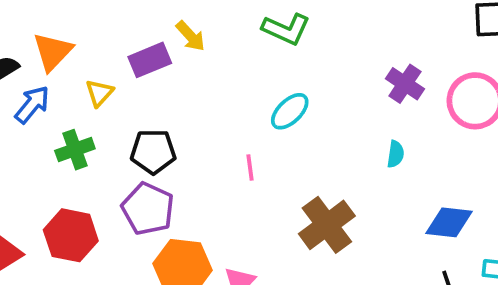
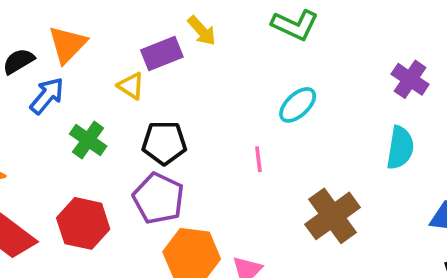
yellow triangle: (99, 93) -> (131, 86), moved, turned -40
green cross: (75, 150) -> (88, 140), turned -36
cyan semicircle: (395, 154) -> (400, 148), size x1.6

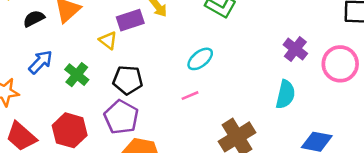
blue arrow: (47, 96) -> (40, 62), moved
cyan ellipse: (298, 105) -> (200, 59), moved
pink line: (258, 159) -> (190, 96), turned 70

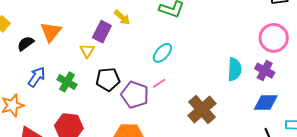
purple rectangle: (130, 20) -> (102, 32), turned -35
yellow triangle: (108, 40) -> (87, 51), turned 35
purple cross: (295, 49) -> (265, 71), moved
purple pentagon: (121, 117) -> (135, 95), moved

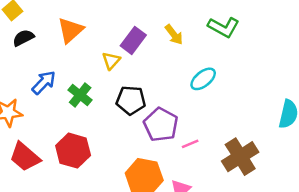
yellow arrow: (122, 17) -> (174, 35), moved
black semicircle: (26, 43) -> (23, 38), moved
pink line: (159, 83) -> (190, 144), moved

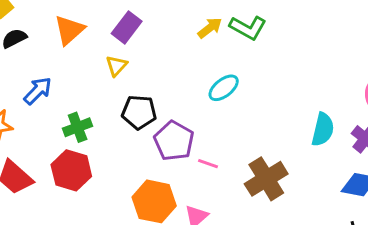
yellow arrow: (174, 35) -> (210, 28), moved, turned -90
purple rectangle: (133, 40) -> (127, 27), moved
green cross: (80, 95) -> (78, 127), moved, turned 30
pink line: (190, 144) -> (208, 164), turned 42

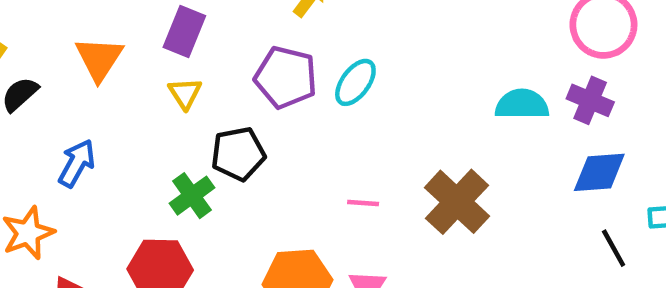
green cross: (78, 127) -> (192, 196), moved
cyan semicircle: (323, 129) -> (522, 104), turned -88
purple pentagon: (174, 141) -> (286, 77), moved

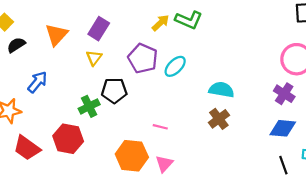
cyan semicircle: (522, 104) -> (221, 90), moved
brown cross: (457, 202) -> (219, 119), moved, size x0.7
pink line: (363, 203) -> (160, 127), moved

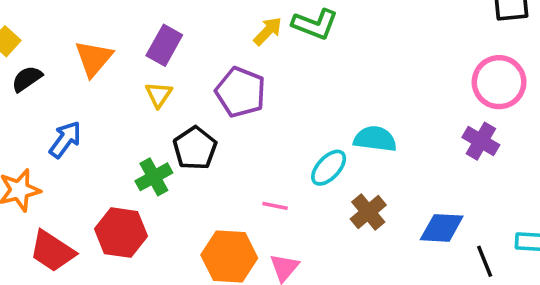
cyan ellipse: (175, 66) -> (329, 168), moved
black pentagon: (114, 91) -> (195, 148), turned -30
brown cross: (219, 119) -> (368, 212), moved
blue diamond: (283, 128) -> (442, 228), moved

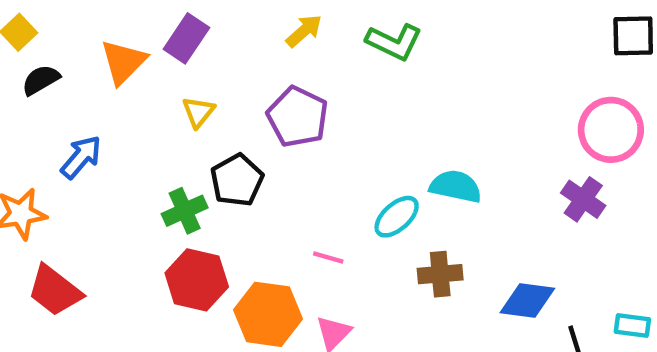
yellow arrow: (268, 31) -> (304, 31), moved
purple rectangle: (164, 45) -> (186, 38), moved
brown cross: (368, 212) -> (440, 274), turned 30
red hexagon: (121, 233) -> (197, 280), moved

